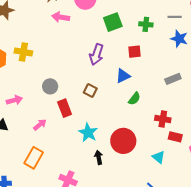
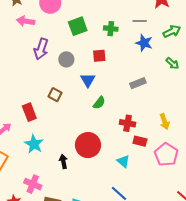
purple arrow: (96, 54) -> (41, 49), moved
blue triangle: (123, 76) -> (88, 80), turned -35
gray circle: (50, 86) -> (66, 59), moved
cyan star: (88, 133) -> (34, 144), moved

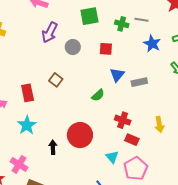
gray line: (140, 21) -> (141, 20), moved
blue triangle: (88, 80) -> (117, 75), moved
pink pentagon: (166, 155) -> (136, 169), moved

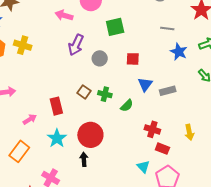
green cross: (122, 24) -> (105, 94), moved
red circle: (80, 135) -> (90, 135), moved

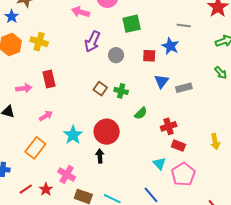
blue star: (179, 52) -> (170, 46), moved
red rectangle: (56, 106) -> (49, 79), moved
green semicircle: (127, 106) -> (141, 113), moved
red cross: (152, 129) -> (169, 126), turned -35
yellow arrow: (189, 132) -> (215, 142), moved

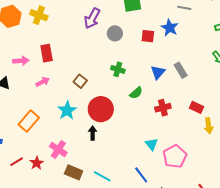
blue triangle: (161, 81) -> (158, 72), moved
gray rectangle: (184, 88) -> (181, 70), turned 70
brown square: (100, 89) -> (80, 81), moved
pink arrow: (46, 116) -> (43, 82), moved
red rectangle: (178, 146) -> (196, 107), moved

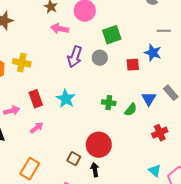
gray circle: (115, 33) -> (100, 58), moved
brown square: (80, 81) -> (74, 159), moved
green semicircle: (136, 93) -> (131, 110), moved
cyan star: (67, 110) -> (66, 99), moved

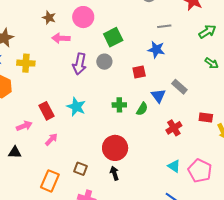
yellow cross: (22, 63) -> (26, 63), moved
red square: (133, 65) -> (139, 72), moved
brown square: (74, 159) -> (81, 169), moved

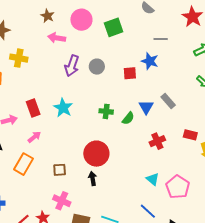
green square: (113, 37) -> (114, 27), moved
red square: (139, 72) -> (130, 73), moved
brown square: (81, 169) -> (60, 170), turned -32
orange rectangle: (50, 181) -> (24, 164), moved

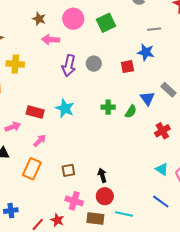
red rectangle: (33, 108) -> (35, 112), turned -48
red circle: (96, 154) -> (105, 196), moved, size x0.7

